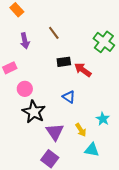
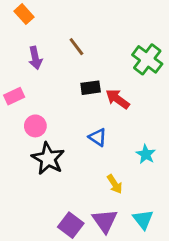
cyan star: (103, 119) -> (146, 154), moved
purple triangle: (55, 132) -> (105, 221), moved
cyan triangle: (92, 150) -> (143, 219), moved, turned 42

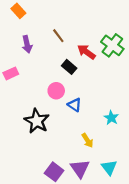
black rectangle: (91, 88) -> (69, 67), turned 48
red arrow: (117, 99) -> (86, 52), moved
pink circle: (35, 126) -> (56, 91), moved

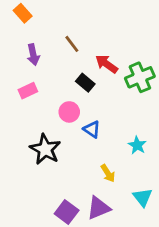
green cross: (112, 45) -> (140, 77), moved, turned 30
pink rectangle: (11, 73) -> (28, 91), moved
cyan triangle: (109, 167) -> (143, 197), moved
purple triangle: (80, 169) -> (99, 208), turned 42

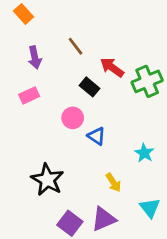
black star: (45, 149) -> (47, 180), moved

